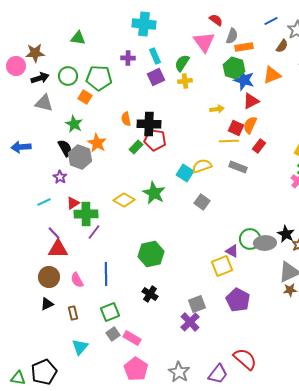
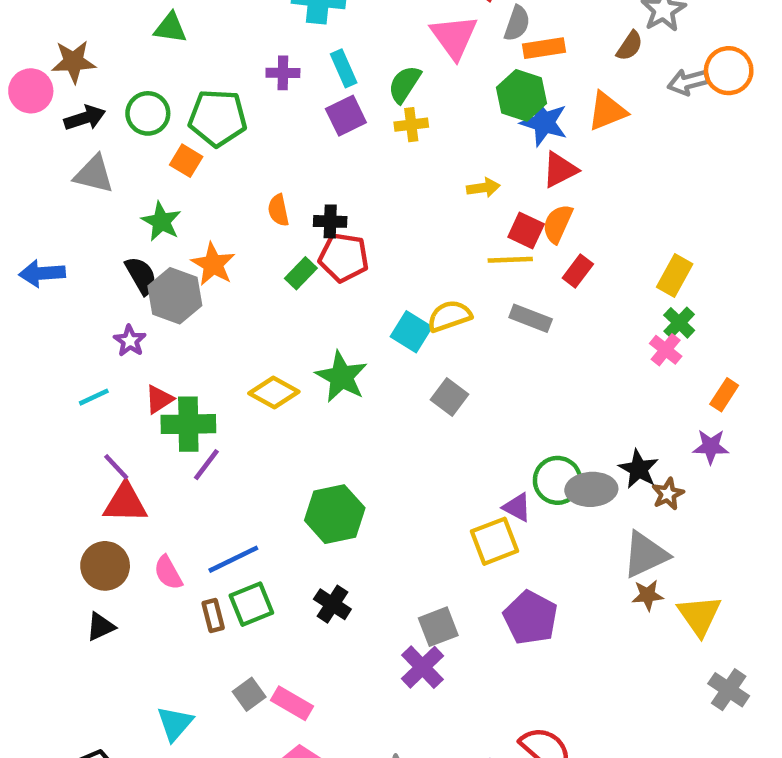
black cross: (149, 124) -> (330, 221), size x0.6
blue line: (106, 274) -> (233, 559), turned 65
green square: (110, 312) -> (251, 604), moved
brown rectangle: (73, 313) -> (213, 615), moved

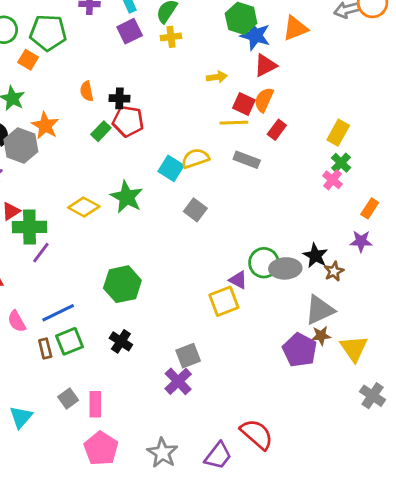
purple pentagon: (531, 618) -> (300, 350), moved
pink rectangle: (292, 703) -> (95, 404), turned 60

